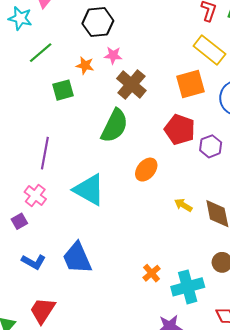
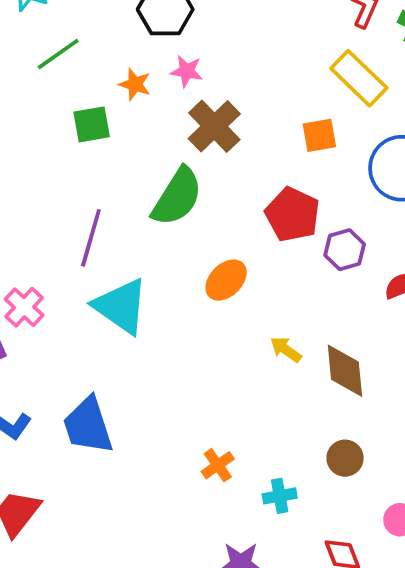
orange square: (190, 84) -> (319, 135), size x0.7
purple line: (45, 153) -> (91, 238), moved
cyan cross: (188, 287) -> (280, 496), size x0.6

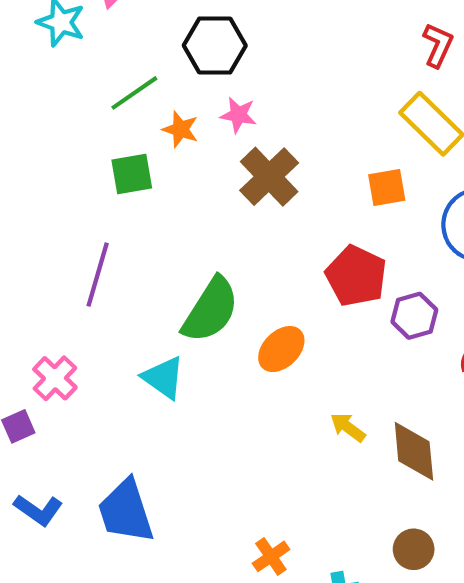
green line: (58, 54) -> (134, 93), moved
green semicircle: (177, 197) -> (211, 310), moved
purple line: (91, 238) -> (98, 275), moved
cyan triangle: (121, 306) -> (163, 378), size x0.7

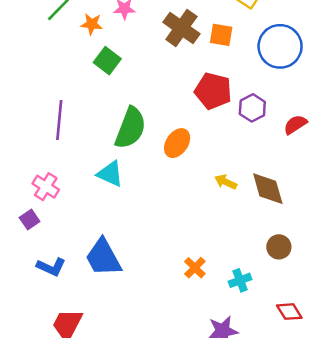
green square: (132, 174) -> (107, 61), moved, turned -32
brown cross: (269, 177) -> (181, 28), moved
orange square: (387, 188) -> (221, 35), turned 30

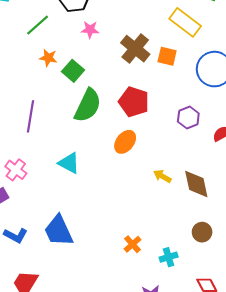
orange star: (92, 24) -> (48, 58), moved
red pentagon: (213, 91) -> (134, 102), moved
green semicircle: (130, 128) -> (88, 105), moved

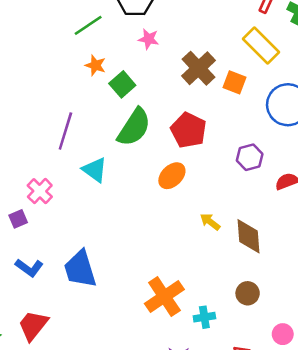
cyan triangle: (69, 163) -> (95, 170), moved
orange cross: (132, 244) -> (164, 296), size x1.8

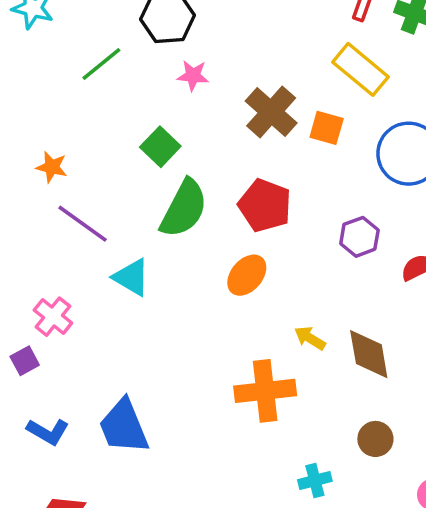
orange star: (95, 65) -> (52, 167), moved
purple line: (65, 131) -> (83, 224), turned -66
orange cross: (164, 296) -> (265, 391), moved, turned 33

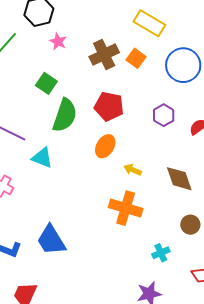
pink star: (193, 76) -> (58, 42), turned 30
brown cross: (271, 112) -> (104, 55), turned 32
orange square: (327, 128) -> (136, 58), turned 30
yellow arrow: (310, 338) -> (133, 170), moved
orange cross: (265, 391) -> (126, 208), turned 32

